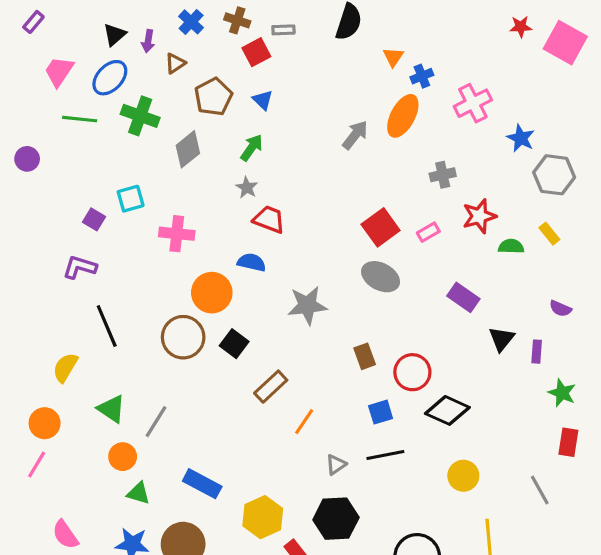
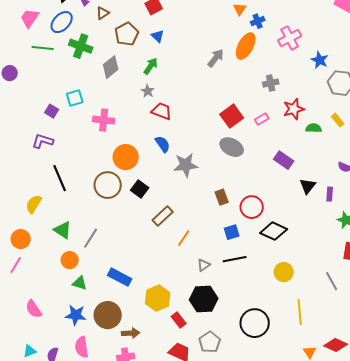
blue semicircle: (252, 262) -> (163, 144), moved, turned 42

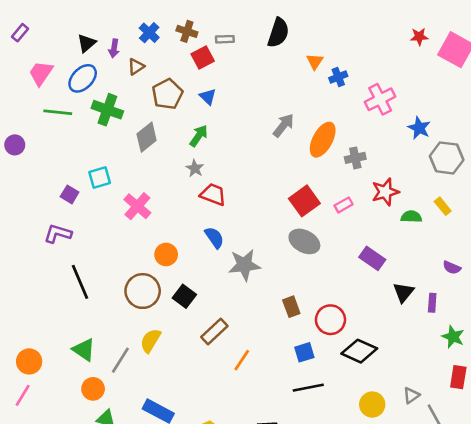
orange ellipse: (246, 46) -> (323, 140), moved
pink cross: (104, 120) -> (137, 206), turned 35
orange circle: (126, 157) -> (166, 254), size x0.7
yellow semicircle: (34, 204) -> (150, 341), moved
gray triangle: (204, 265) -> (411, 395), moved

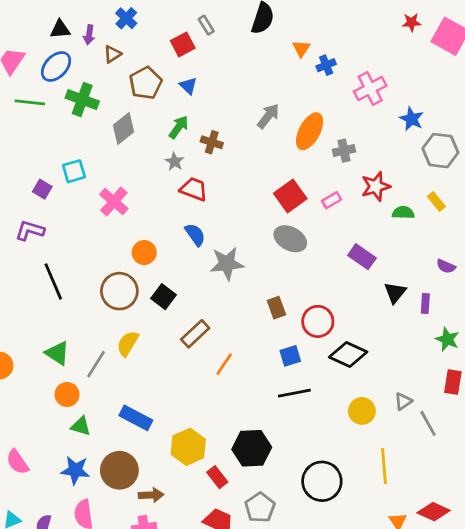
brown cross: (187, 31) -> (212, 142), moved
gray rectangle: (225, 39) -> (206, 25), turned 60
black triangle: (87, 43) -> (60, 29), turned 36

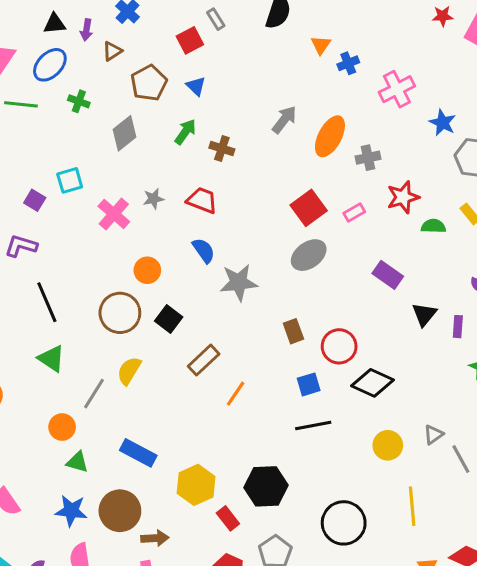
green cross: (82, 100) -> (79, 101), size x0.6
gray star: (174, 162) -> (153, 199), moved, turned 30
gray ellipse: (290, 239) -> (309, 255), turned -64
green triangle: (57, 353) -> (51, 359), moved

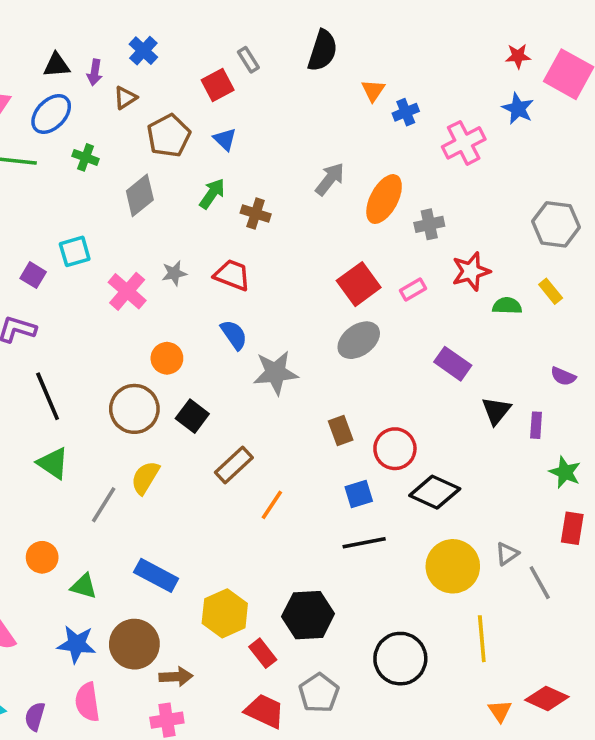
blue star: (443, 123) -> (518, 109), moved
orange circle: (62, 427) -> (42, 557), moved
yellow circle: (388, 445) -> (453, 566), size x1.5

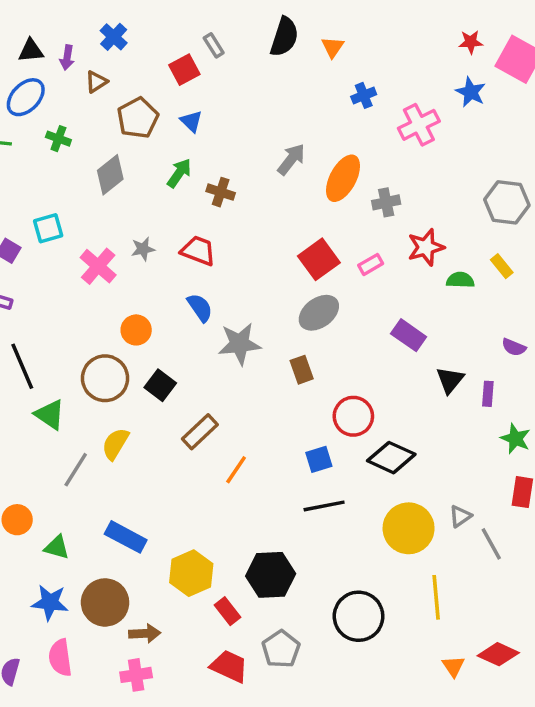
orange triangle: (373, 90) -> (333, 47), moved
brown rectangle: (341, 431) -> (302, 370), moved
green triangle: (53, 463) -> (50, 414), moved

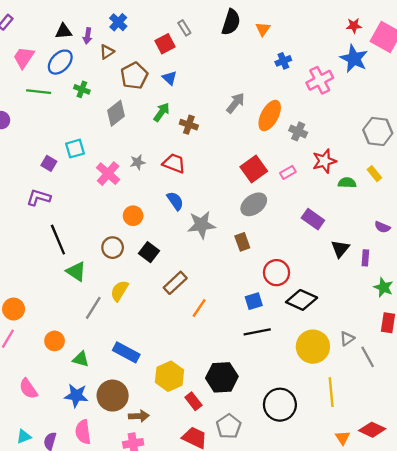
blue star: (471, 92) -> (354, 59), size x1.4
gray cross: (386, 202) -> (298, 131), turned 36
brown circle: (105, 378) -> (113, 248), size x0.7

